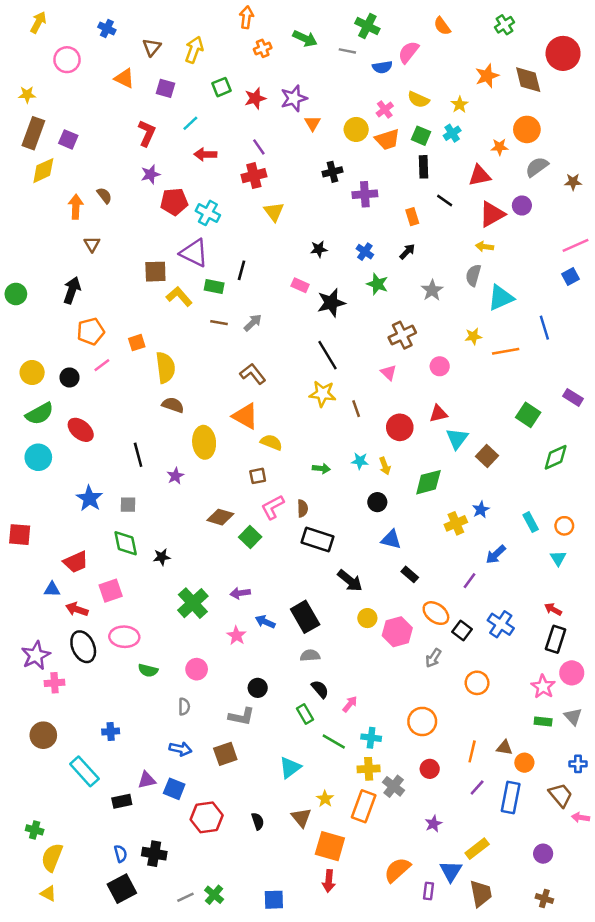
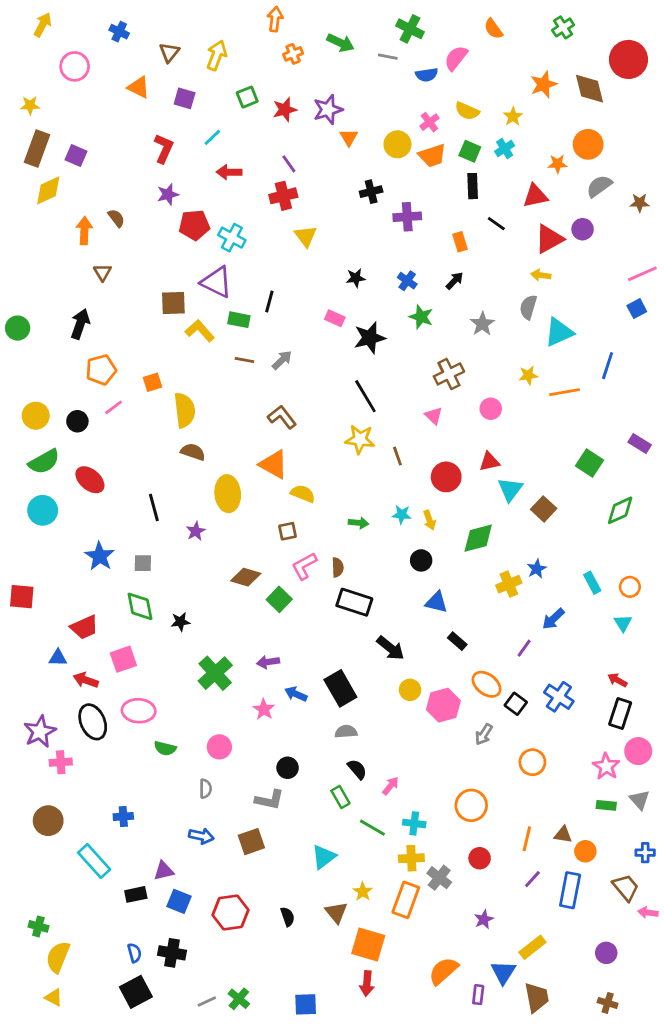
blue line: (544, 328) -> (608, 366), turned 35
blue square: (174, 789) -> (179, 901), moved

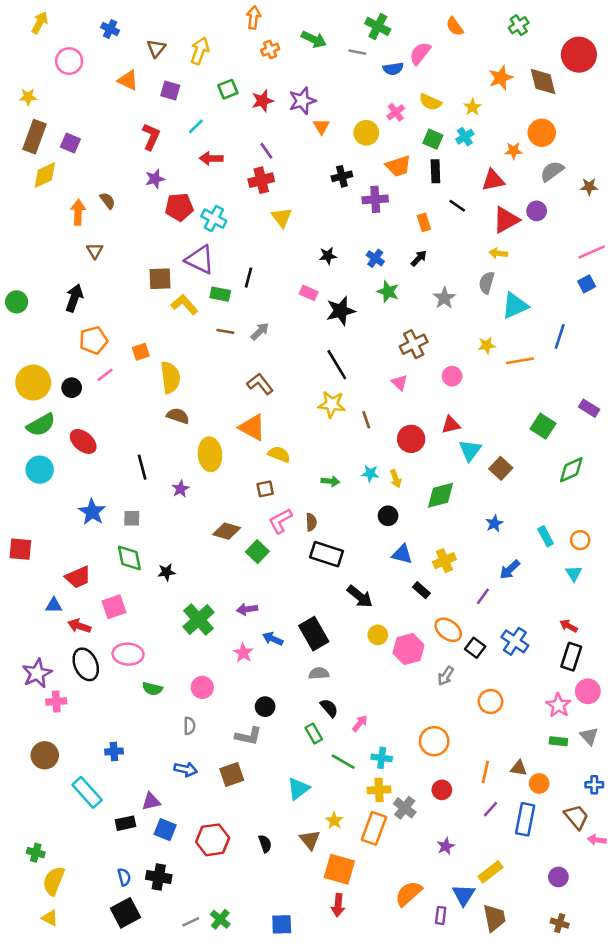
orange trapezoid: (432, 155) -> (398, 166), moved
yellow circle: (36, 416) -> (33, 383), size x1.4
yellow cross: (509, 584) -> (444, 561), moved

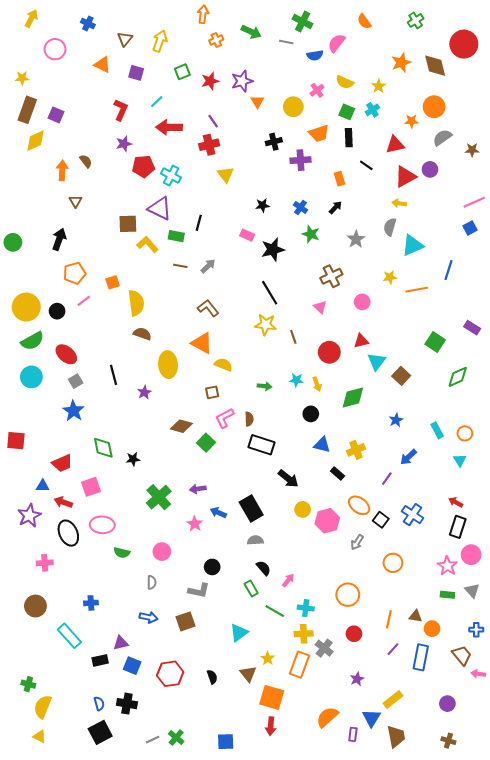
red arrow: (211, 158) -> (169, 127), size x1.4
gray square: (132, 518) -> (76, 381), moved, turned -32
purple star: (37, 673) -> (29, 516), moved

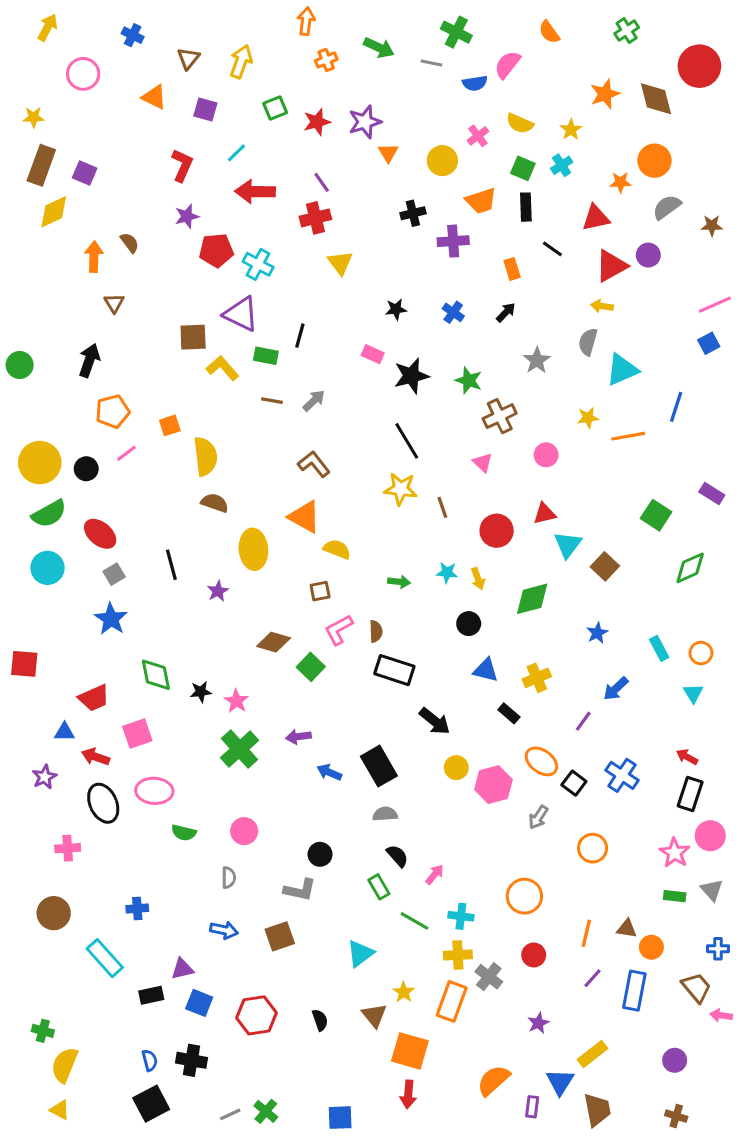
green star: (311, 234) -> (469, 380), moved
purple star: (29, 516) -> (44, 777), size x0.7
pink star: (195, 524) -> (236, 701), moved

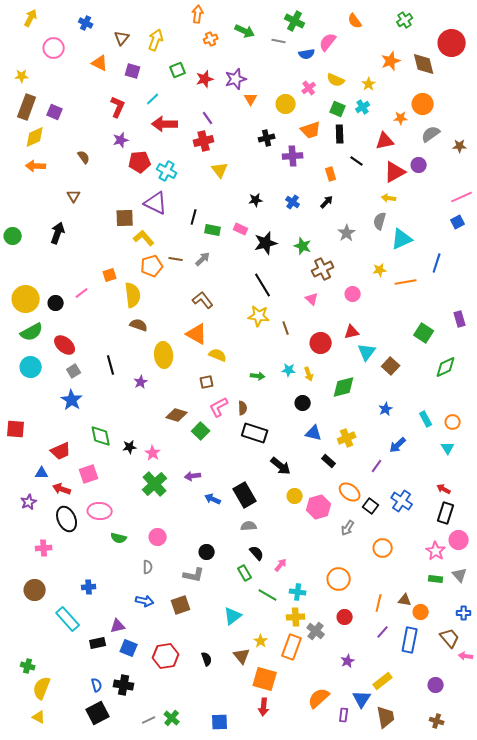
orange arrow: (94, 257) -> (36, 166), moved, turned -90
green rectangle: (266, 356) -> (213, 230), moved
orange pentagon: (113, 411) -> (152, 266), moved
purple rectangle: (712, 494) -> (460, 319), turned 42

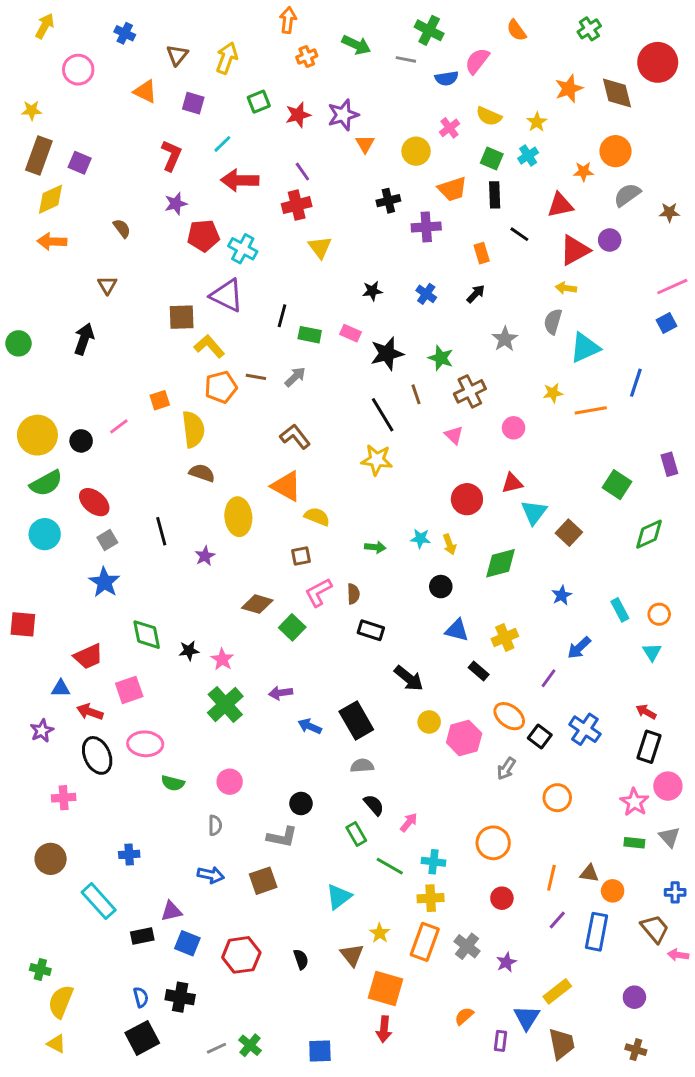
brown line: (286, 328) -> (416, 394), moved
black rectangle: (255, 433) -> (371, 630), size x0.7
gray cross: (316, 631) -> (467, 946), moved
orange semicircle: (319, 698) -> (464, 1016), size x0.6

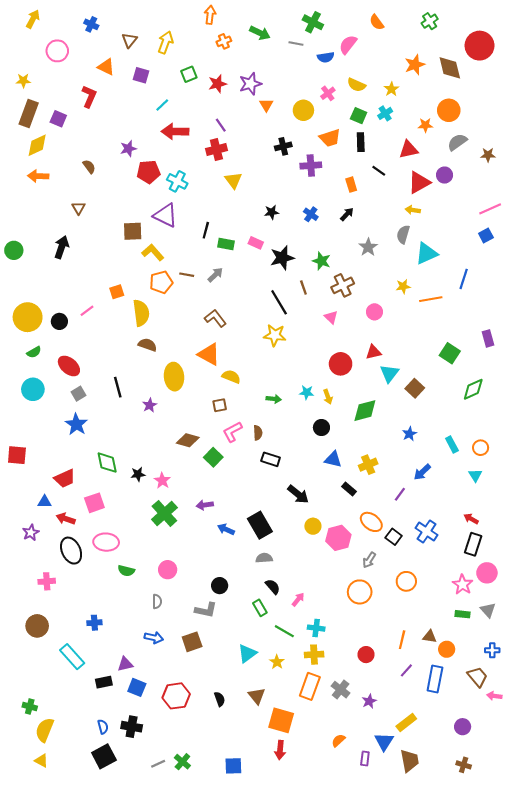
red L-shape: (171, 156) -> (89, 97), moved
green semicircle: (46, 483) -> (34, 352), size x0.6
orange circle: (493, 843) -> (360, 592), moved
yellow star: (380, 933) -> (277, 662), moved

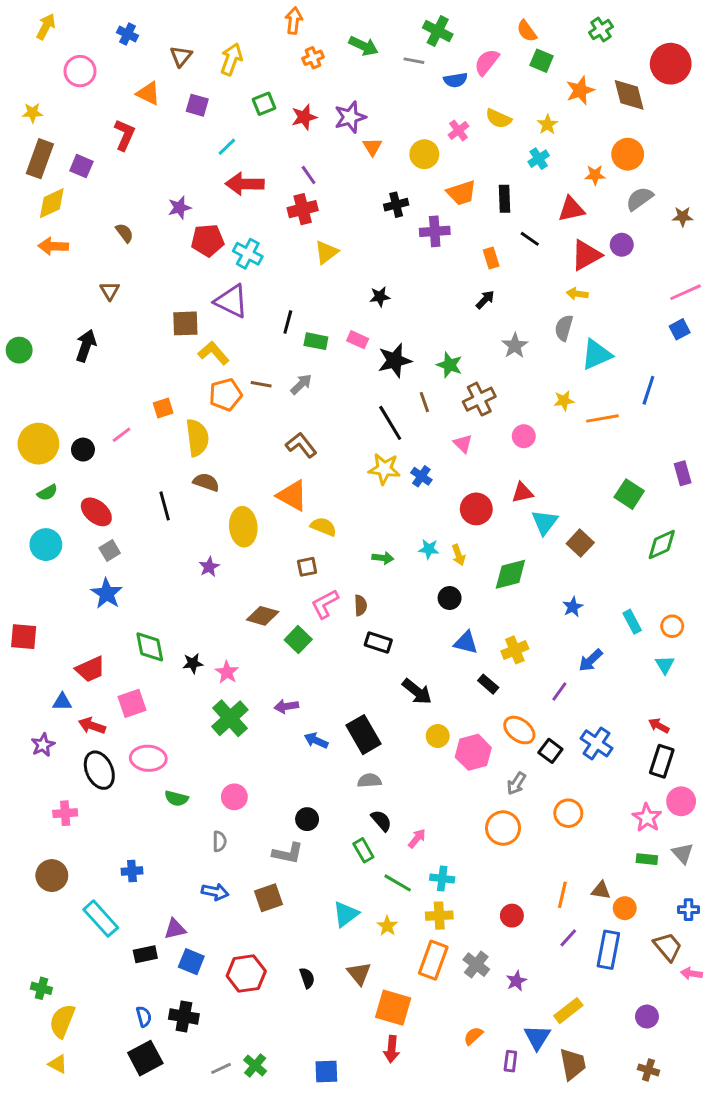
green square: (359, 116) -> (542, 61), moved
yellow triangle: (233, 180) -> (326, 252), turned 30
blue cross: (311, 214) -> (421, 476), moved
black line: (118, 387) -> (165, 506), moved

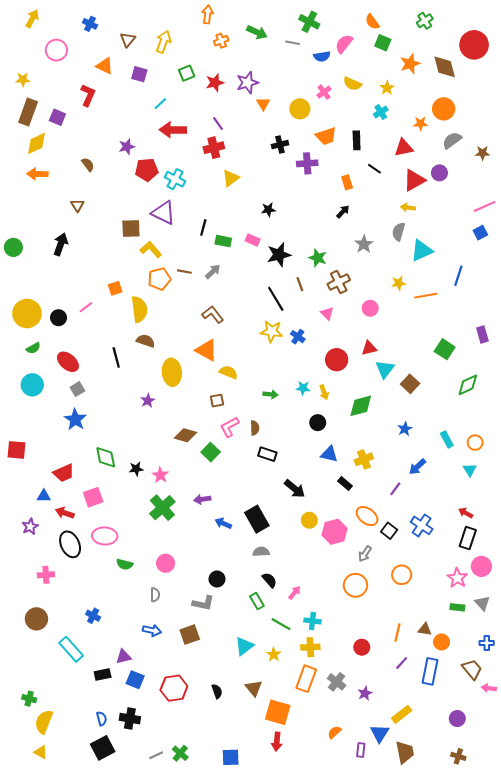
blue cross: (132, 871) -> (93, 616), turned 32

